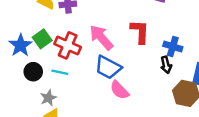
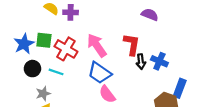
green square: (42, 39) -> (44, 40), turned 35
black arrow: (166, 65) -> (141, 62), moved

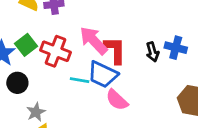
green square: (44, 40) -> (26, 45), turned -35
red L-shape: (132, 44) -> (115, 50), moved
cyan line: (56, 72) -> (80, 80), moved

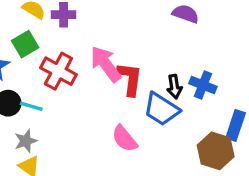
green square: (26, 45) -> (25, 44), moved
blue trapezoid: (103, 75) -> (161, 109), moved
cyan line: (80, 80) -> (31, 106), moved

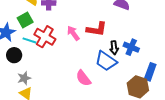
pink arrow: (106, 64) -> (73, 33), size x0.7
red L-shape: (130, 79) -> (97, 29), moved, turned 90
cyan line: (31, 106) -> (29, 40), moved

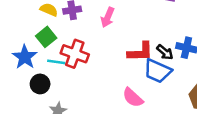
red L-shape: (97, 29) -> (140, 52), moved
pink arrow: (73, 33) -> (108, 17), moved, turned -112
black arrow: (114, 48) -> (165, 52), turned -32

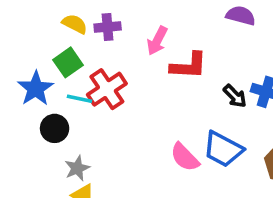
red L-shape: (140, 52) -> (189, 66), moved
red cross: (75, 54) -> (107, 89), turned 32
blue trapezoid: (158, 71) -> (223, 149), moved

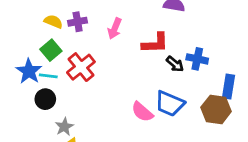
red L-shape: (189, 66) -> (155, 43), moved
cyan line: (80, 99) -> (48, 76), moved

